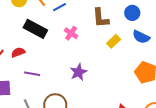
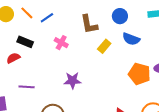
black rectangle: (35, 29) -> (25, 42), size x0.7
red semicircle: (18, 52) -> (13, 58), moved
purple star: (78, 72) -> (72, 81), turned 30

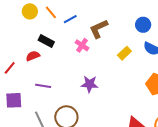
brown L-shape: (89, 24) -> (99, 29), moved, turned 70

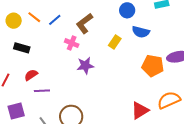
black rectangle: (46, 41) -> (22, 48), moved
red semicircle: (33, 56) -> (31, 75), moved
purple star: (90, 84) -> (85, 66), moved

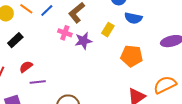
black rectangle: (22, 48) -> (15, 40), turned -56
purple star: (85, 66) -> (83, 41), moved
orange pentagon: (153, 66) -> (132, 56), moved

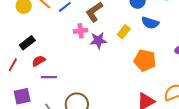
pink cross: (65, 33) -> (81, 31), turned -32
black rectangle: (15, 40) -> (27, 43), moved

